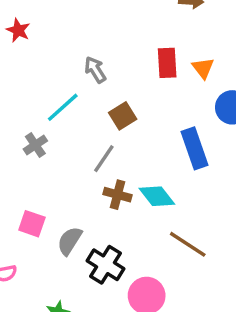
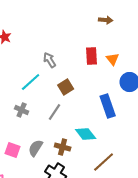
gray cross: (35, 145) -> (22, 110), moved, turned -32
brown cross: (118, 195) -> (63, 147), moved
gray semicircle: (70, 241) -> (36, 148), moved
brown line: (188, 244) -> (104, 162), turned -75

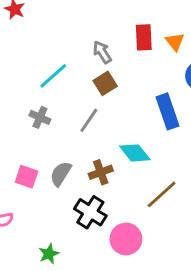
gray arrow: (50, 60) -> (102, 52), moved
brown cross: (63, 147) -> (101, 172), turned -35

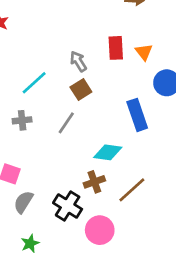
gray cross: (40, 117) -> (22, 120), turned -30
cyan diamond: (135, 153) -> (108, 152), turned -44
brown cross: (101, 172) -> (94, 182), moved
gray semicircle: (61, 174) -> (23, 202), moved

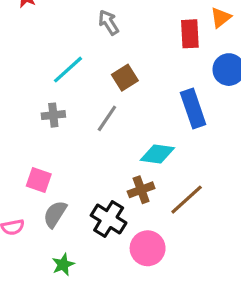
red rectangle: (116, 48) -> (190, 34), moved
orange triangle: (144, 52) -> (221, 18), moved, turned 30
gray arrow: (78, 61) -> (109, 22), moved

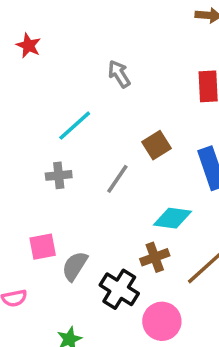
brown square: (125, 78) -> (157, 145), moved
pink square: (39, 180) -> (43, 247), turned -30
gray semicircle: (55, 214) -> (75, 266), moved

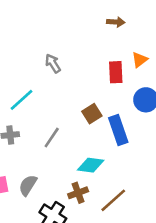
brown square: (157, 145) -> (92, 114), moved
gray semicircle: (75, 266) -> (28, 185), moved

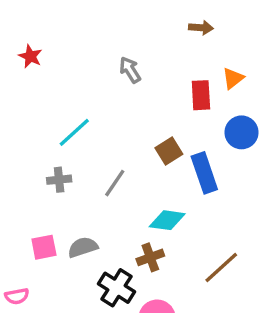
gray arrow: (53, 63) -> (130, 70), moved
gray semicircle: (28, 185) -> (83, 247), turned 40
brown line: (113, 200) -> (221, 267), moved

